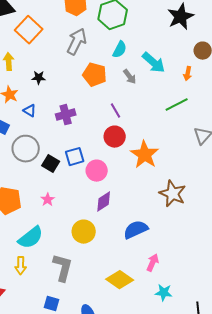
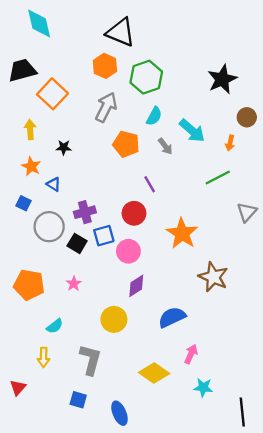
purple cross: (66, 115) -> (85, 212), moved
red circle: (115, 137) -> (134, 213), moved
cyan semicircle: (31, 238) -> (55, 326), size x0.6

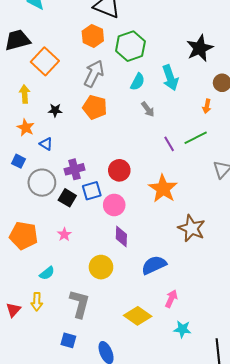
cyan arrow: (192, 131) -> (170, 78), moved, turned 30
orange pentagon: (126, 144) -> (95, 107), moved
purple line: (150, 184) -> (169, 144), moved
purple diamond: (136, 286) -> (121, 237), turned -55
red triangle: (18, 388) -> (13, 310), moved

